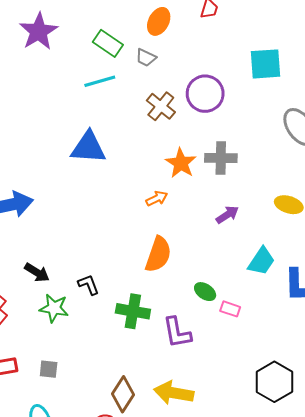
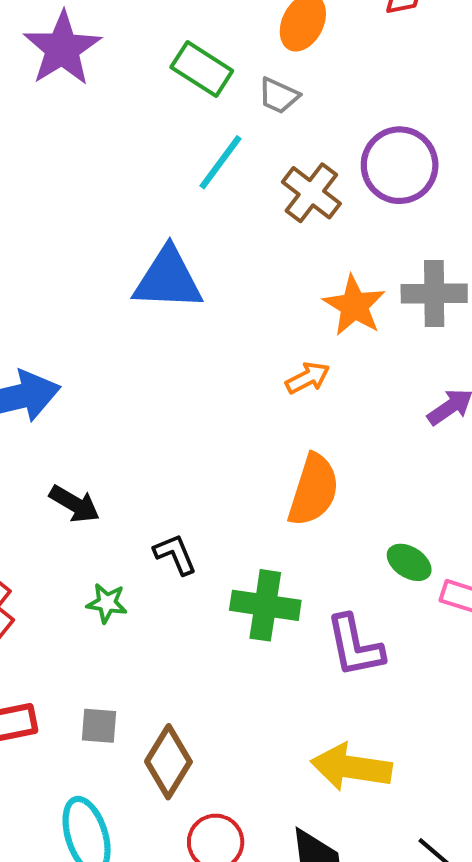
cyan line: (100, 81) -> (221, 162), moved, turned -36
black arrow: (37, 272) -> (75, 504), moved
green star: (54, 308) -> (107, 603), size x0.7
brown diamond: (123, 394) -> (168, 762), moved

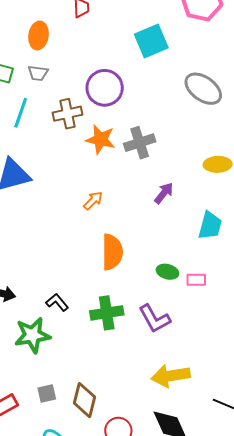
brown cross: (311, 193) -> (68, 114), turned -32
orange star: (354, 306) -> (100, 139), moved
green star: (107, 603) -> (32, 335), size x1.8

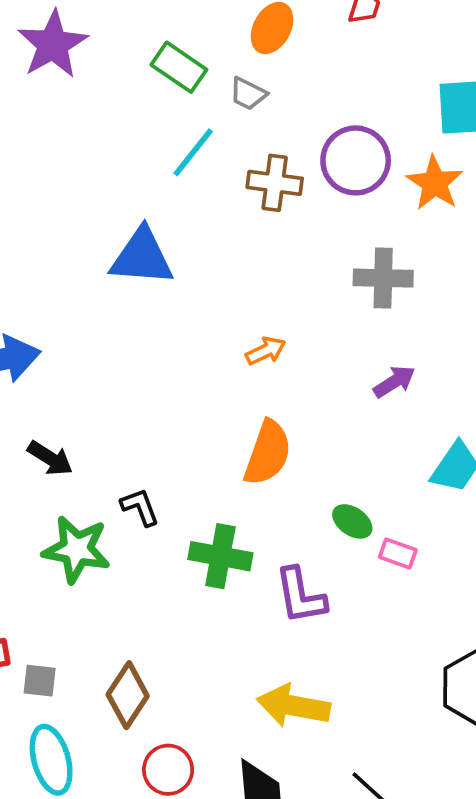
orange star: (100, 139) -> (435, 183), moved
gray square: (47, 394) -> (40, 681), moved

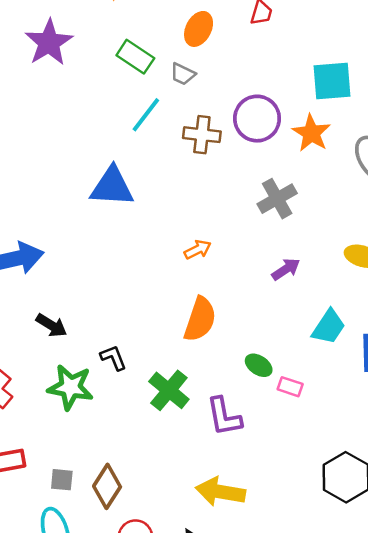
gray cross: (383, 278) -> (277, 199), turned -30
green cross: (220, 556) -> (169, 390), turned 30
gray square: (40, 681) -> (62, 480), moved

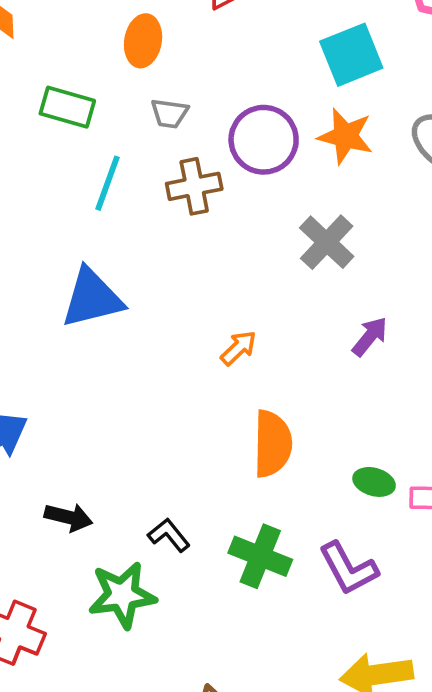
gray trapezoid: (183, 74) -> (170, 113), moved

